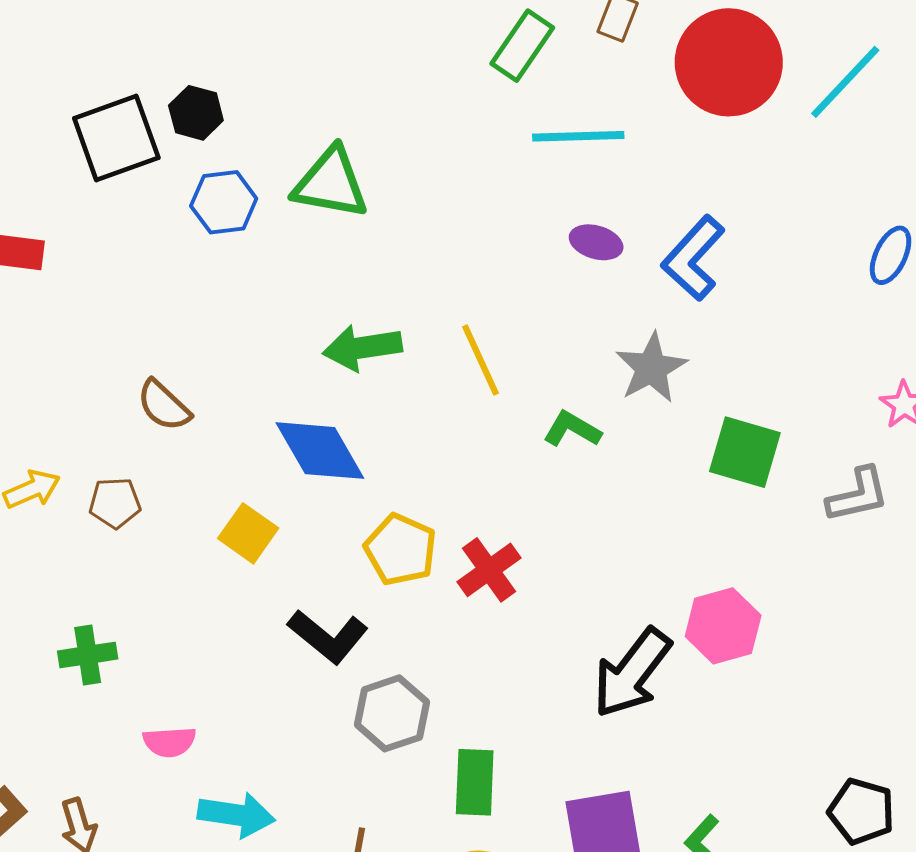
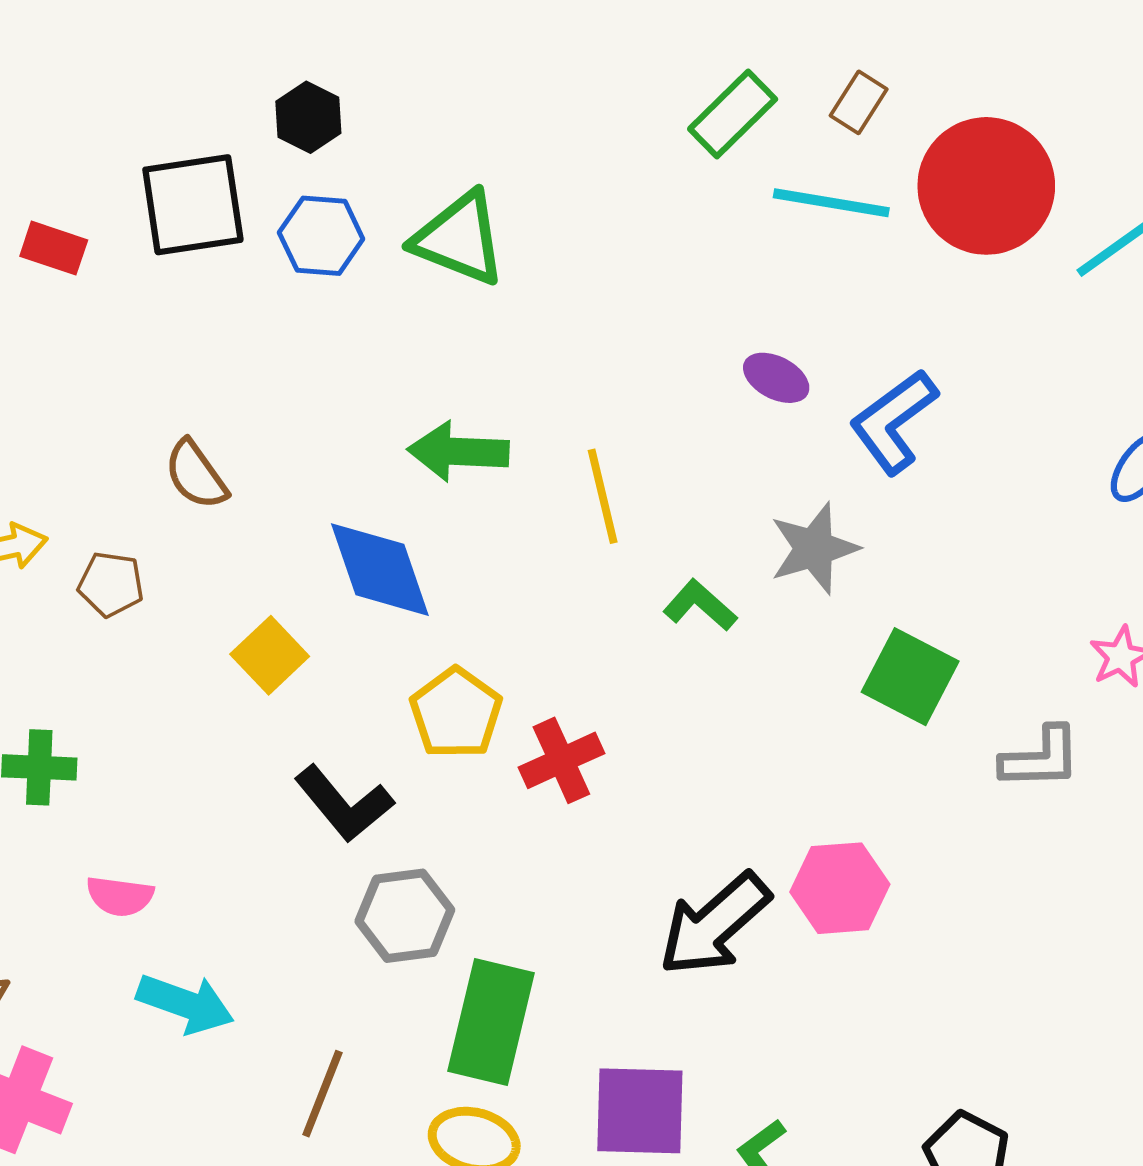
cyan line: (578, 136) -> (831, 203), moved
black square: (116, 138) -> (193, 205), moved
green rectangle: (475, 782) -> (491, 1022), size x1.4

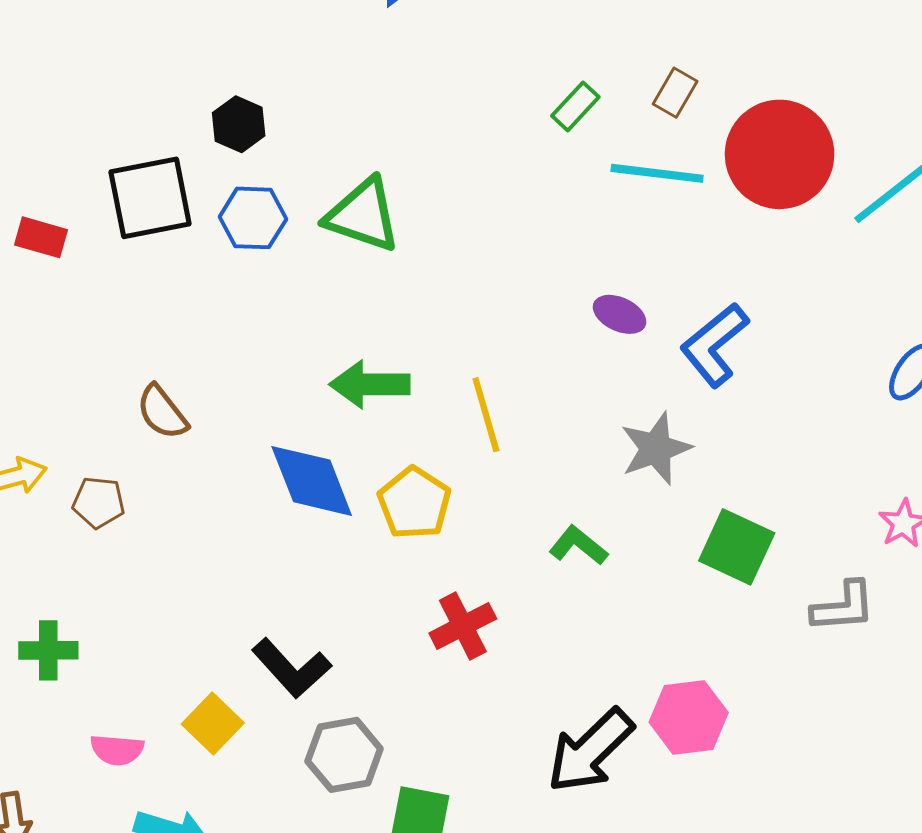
green rectangle: (733, 114) -> (575, 106), size x0.7
green L-shape: (700, 605) -> (578, 545), moved
yellow square: (270, 655) -> (213, 723), moved
yellow pentagon: (456, 713) -> (414, 503), moved

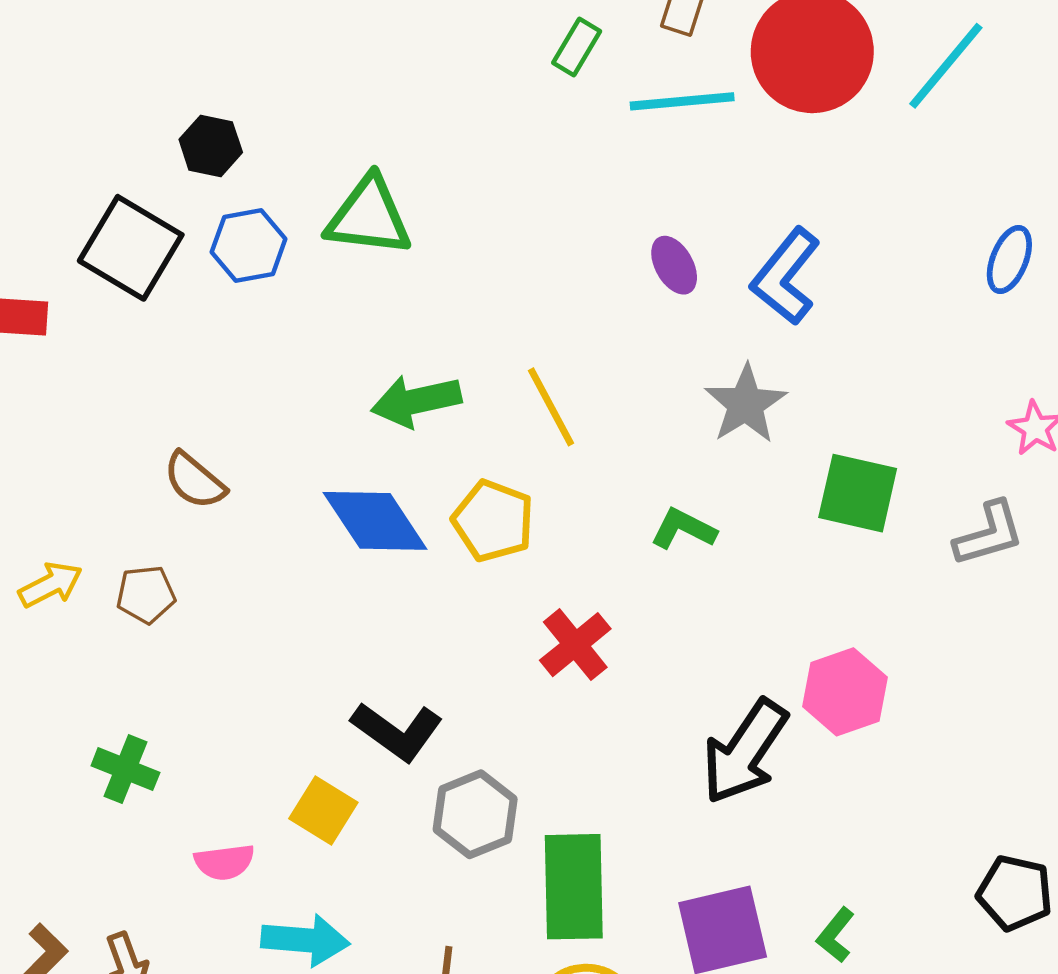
black square: (150, 198) -> (131, 248), turned -36
purple ellipse: (620, 314) -> (674, 265), turned 48
green cross: (48, 650) -> (125, 769), turned 34

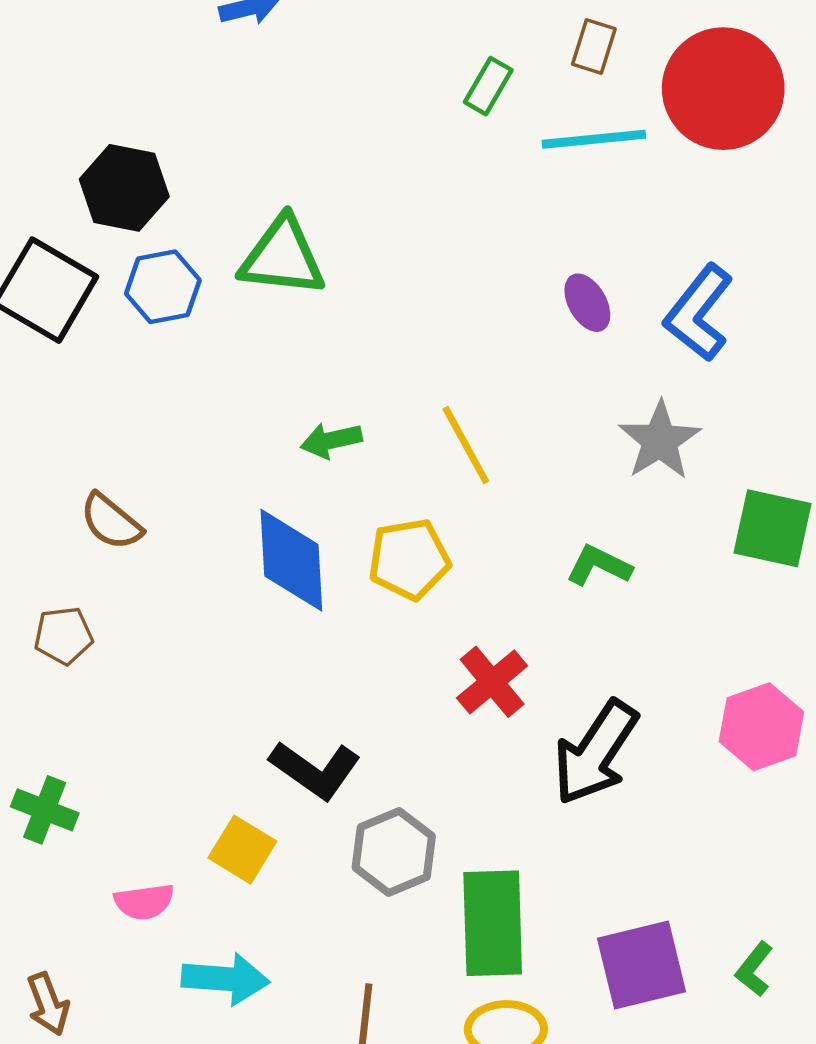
black hexagon: (211, 146) -> (124, 188), size x1.4
green arrow: (416, 401) -> (331, 440), size x0.7
blue diamond: (375, 521) -> (291, 560), turned 31
yellow pentagon: (493, 521) -> (409, 559), turned -30
black arrow: (745, 752) -> (596, 753), moved

